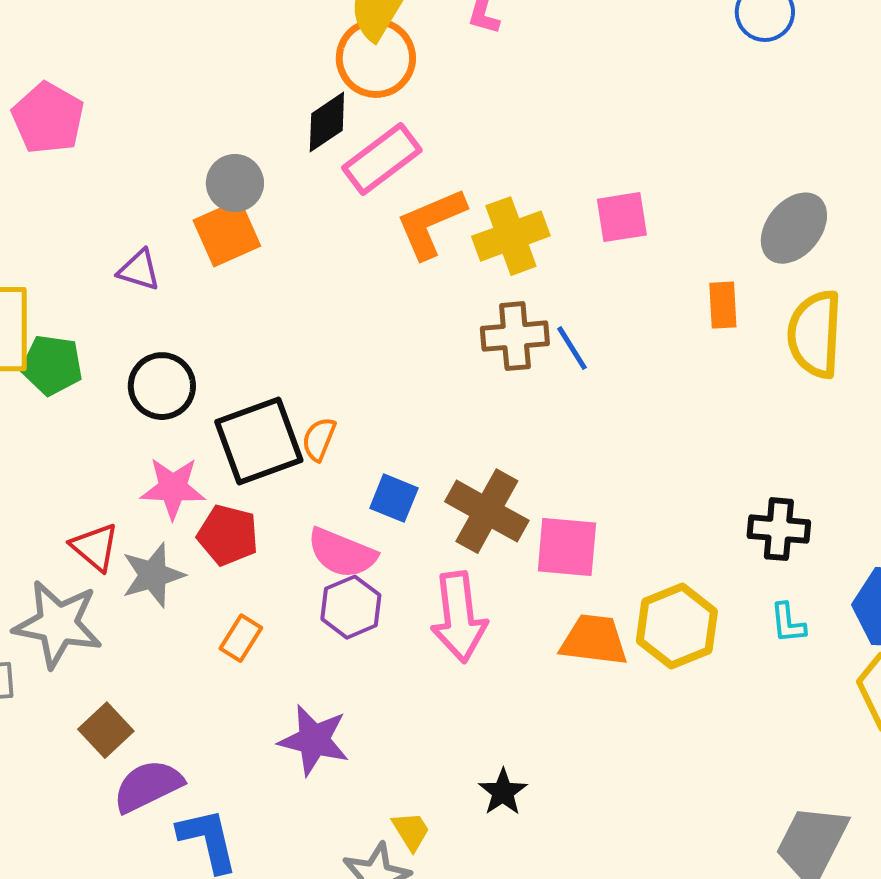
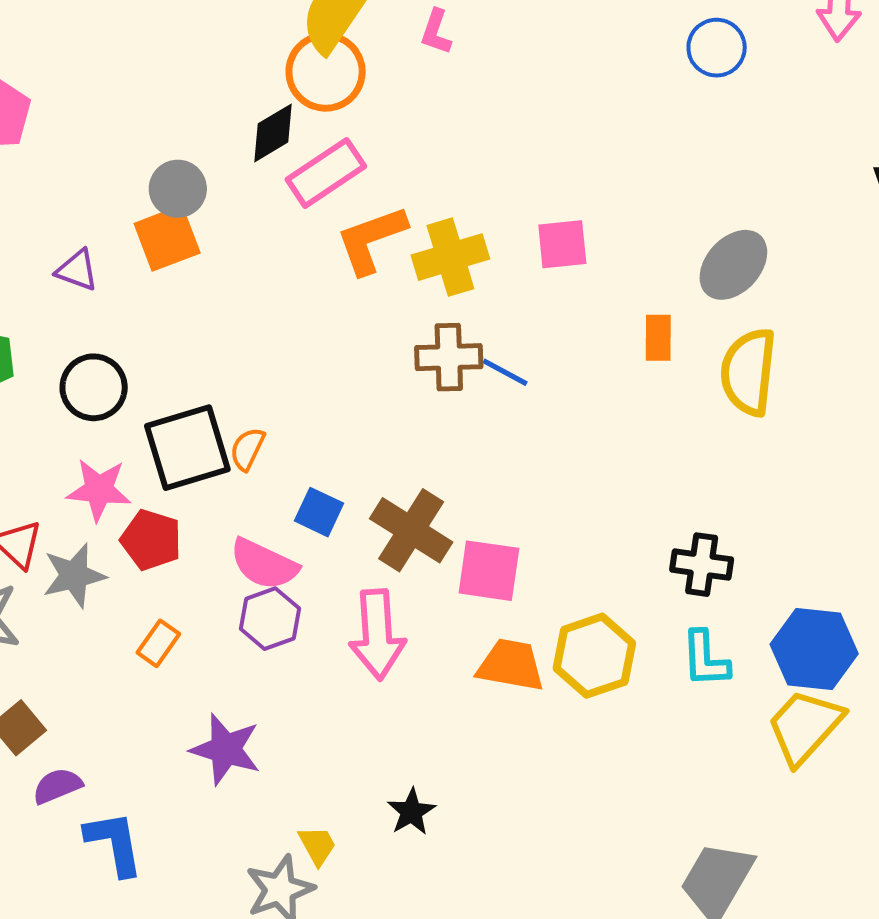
blue line: (572, 348) -> (505, 372), turned -33
cyan L-shape: (788, 623) -> (705, 659), size x1.4
purple semicircle: (148, 786) -> (57, 786), size x0.7

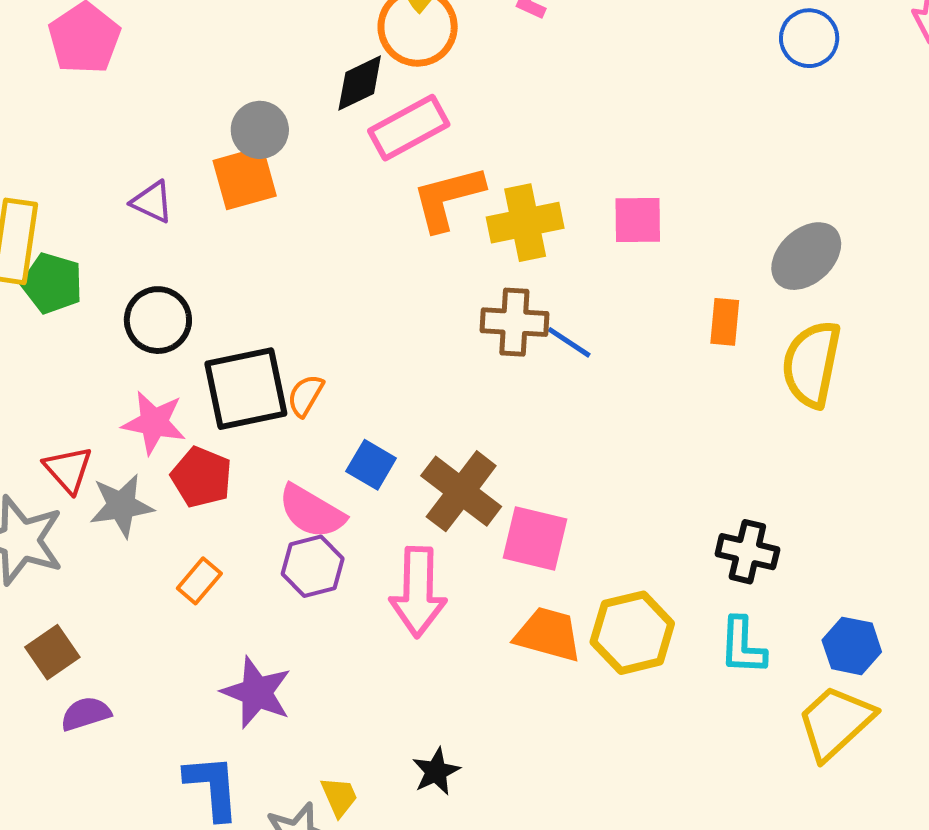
blue hexagon: (814, 649) -> (852, 646), size x0.7
blue L-shape: (114, 843) -> (212, 787), moved

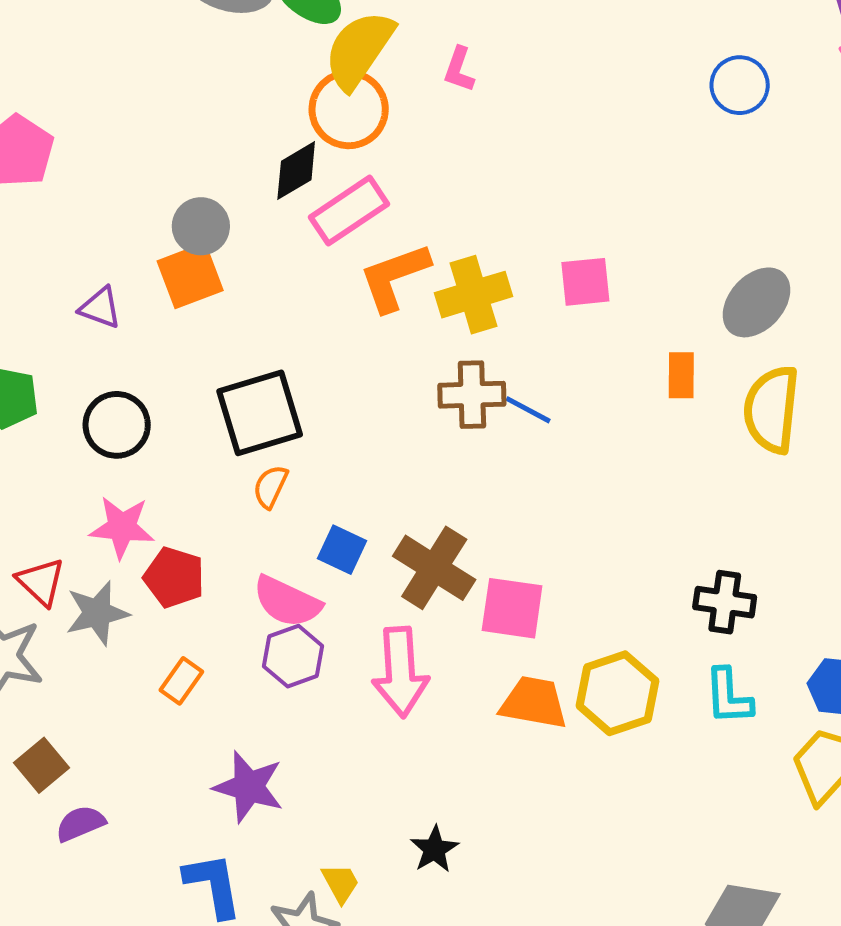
black square: (246, 389) -> (260, 413), moved

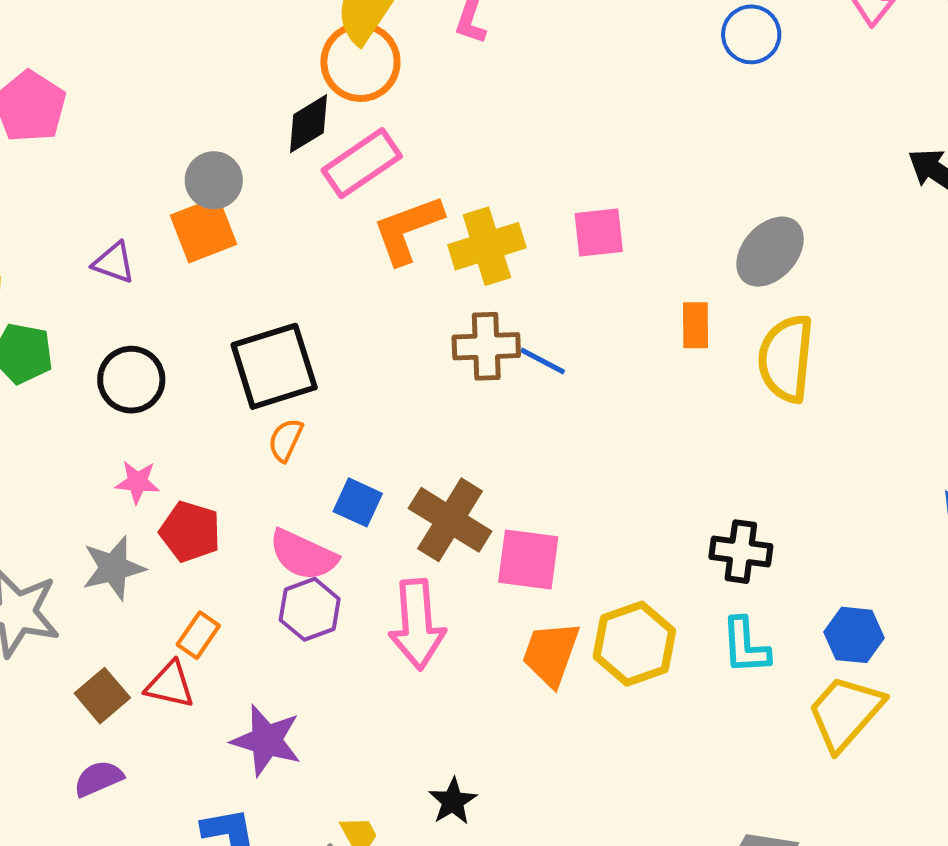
pink star: (122, 527) -> (137, 482), size x0.7
red triangle: (41, 582) -> (170, 685), moved, turned -30
orange trapezoid: (534, 703) -> (551, 654), turned -80
brown square: (42, 765) -> (102, 696), moved

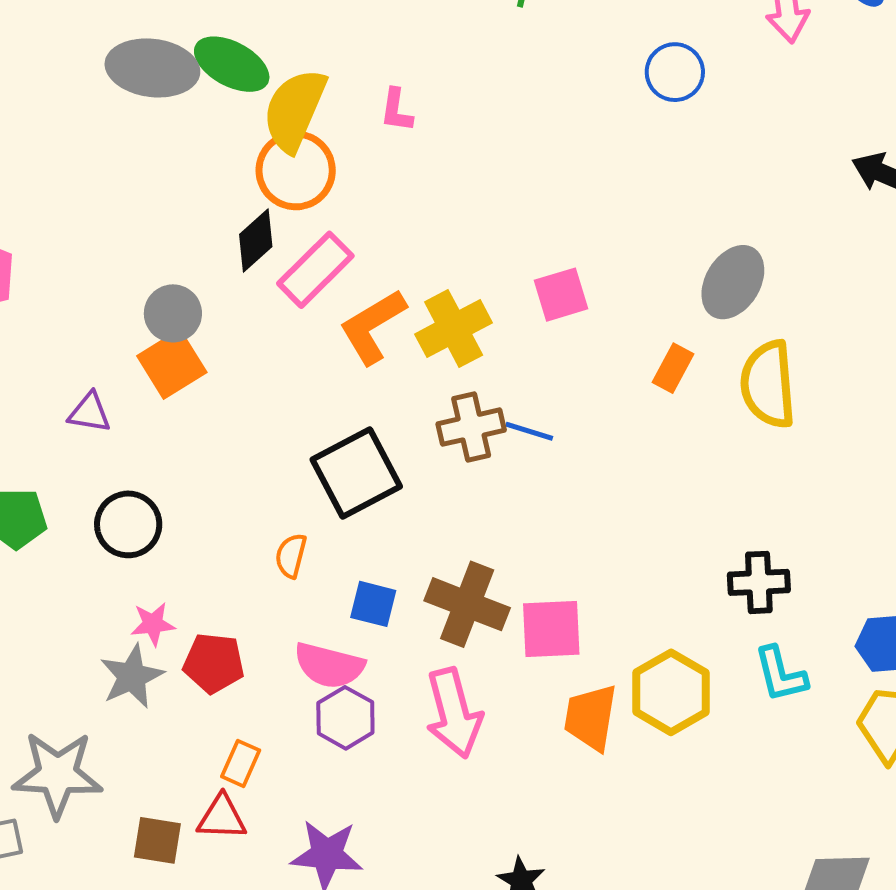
orange rectangle: (695, 325) -> (673, 368), turned 39
black square: (274, 366) -> (356, 473), moved
gray star: (113, 568) -> (132, 676), moved
brown square: (102, 696) -> (157, 840), turned -30

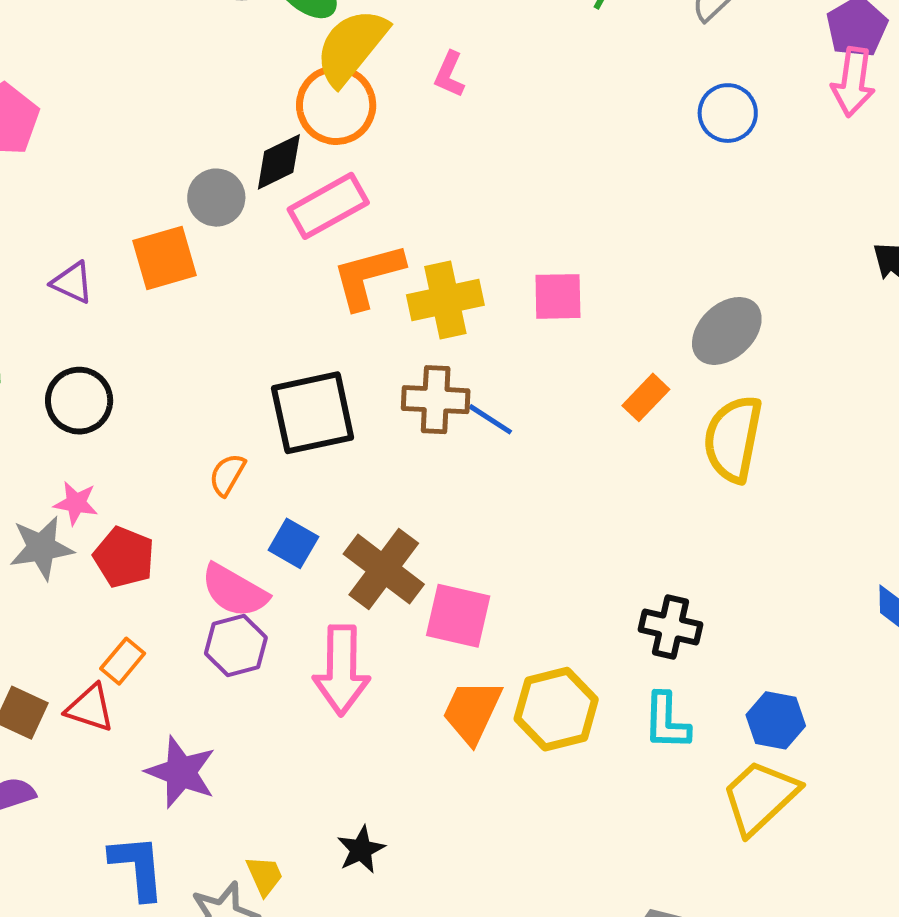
gray circle: (173, 313) -> (216, 198), moved

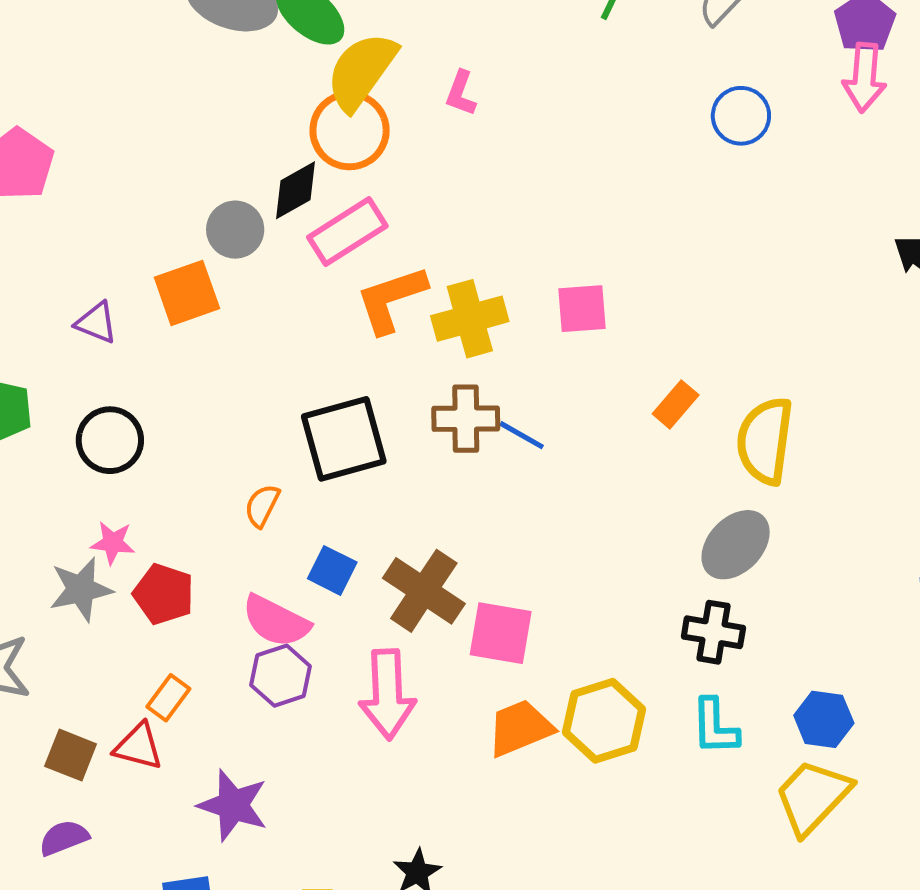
gray ellipse: (727, 331) -> (736, 545), moved
orange trapezoid: (472, 712) -> (520, 728), turned 46

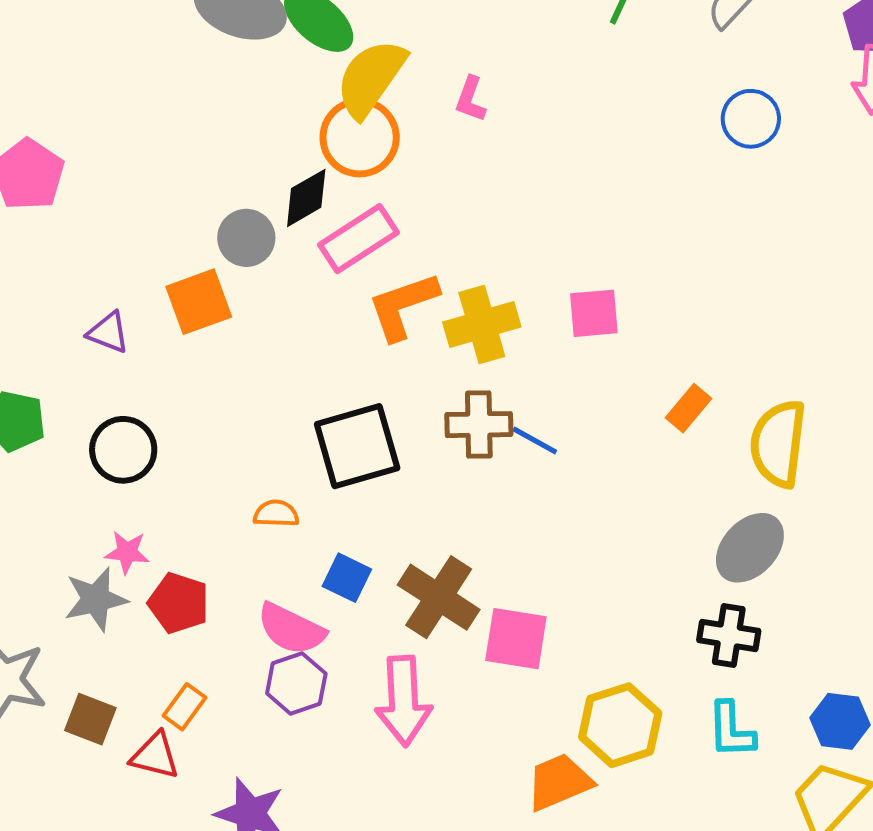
orange semicircle: (262, 506) -> (276, 514), turned 66
orange trapezoid: (520, 728) -> (559, 782), moved
brown square: (71, 755) -> (90, 719), moved

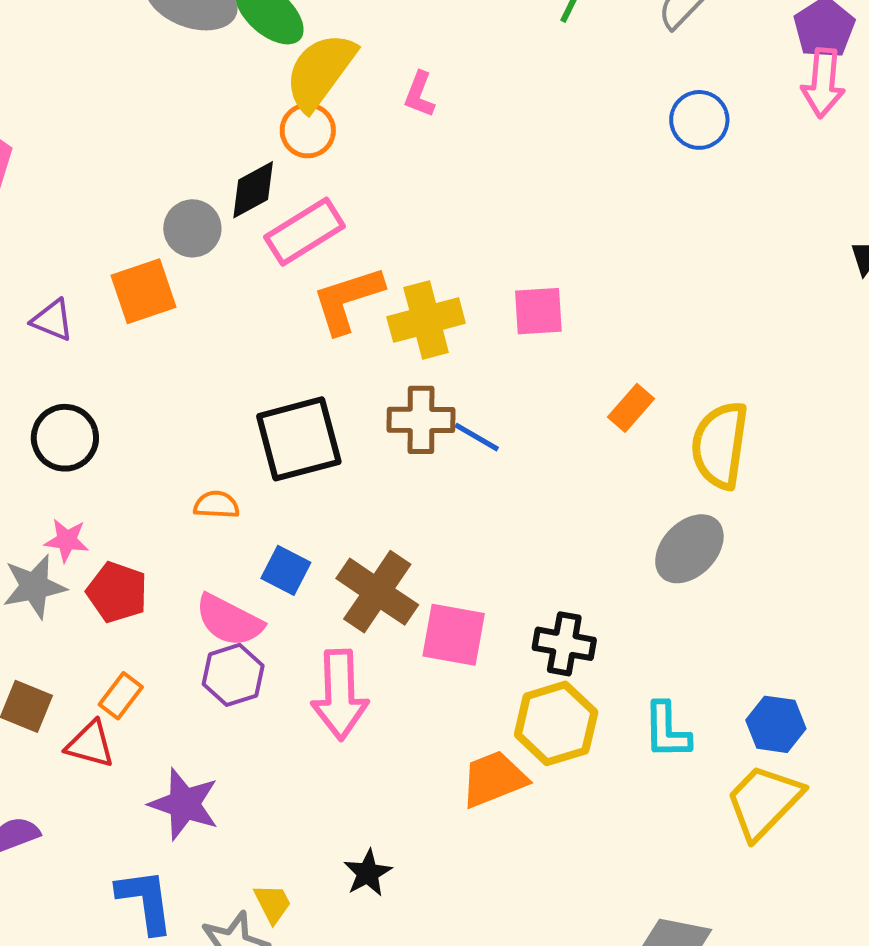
orange circle: (360, 138) -> (308, 130), size x0.7
black cross: (729, 635) -> (564, 644), moved

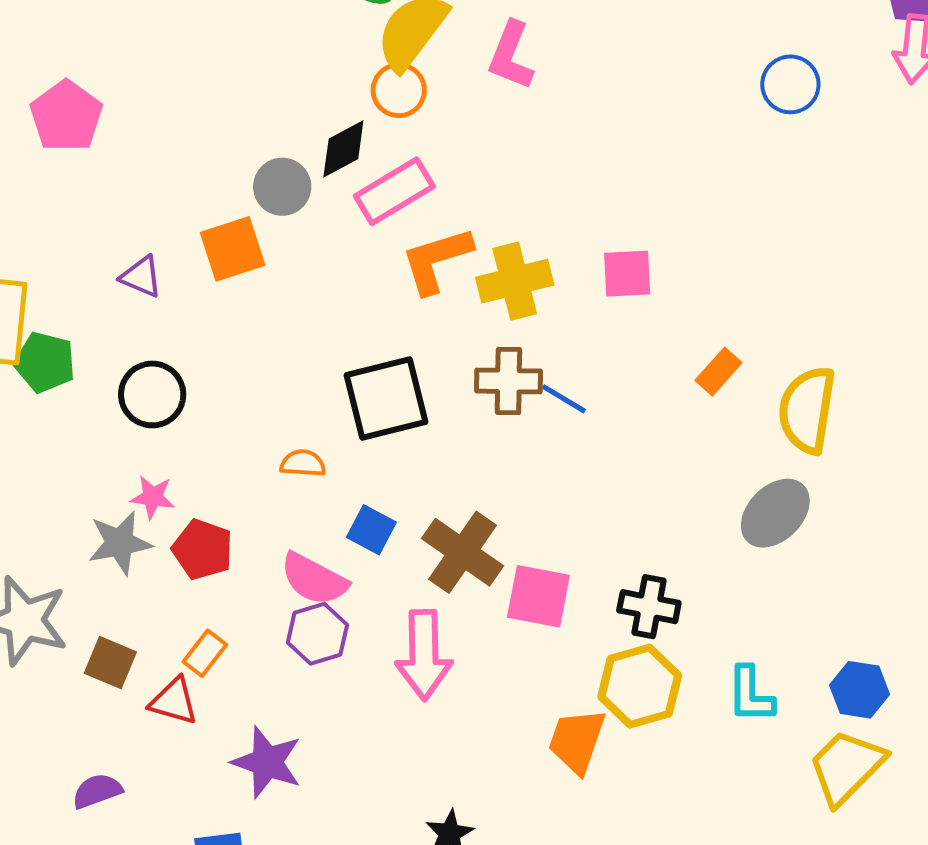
pink L-shape: (419, 94) -> (511, 56), size x1.5
orange trapezoid: (494, 779) -> (577, 741), turned -50

